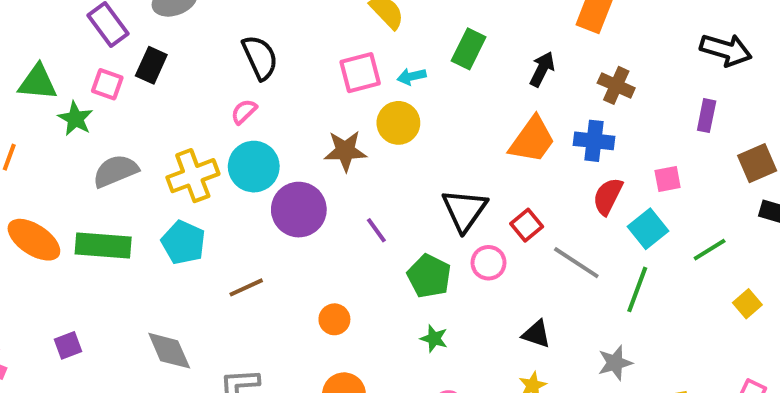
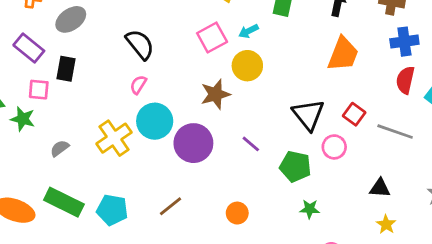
blue cross: (594, 141) -> (404, 42), moved
gray semicircle: (116, 171) -> (60, 148), size x0.6
cyan pentagon: (183, 242) -> (112, 210), moved
green rectangle: (103, 245) -> (64, 202), turned 36

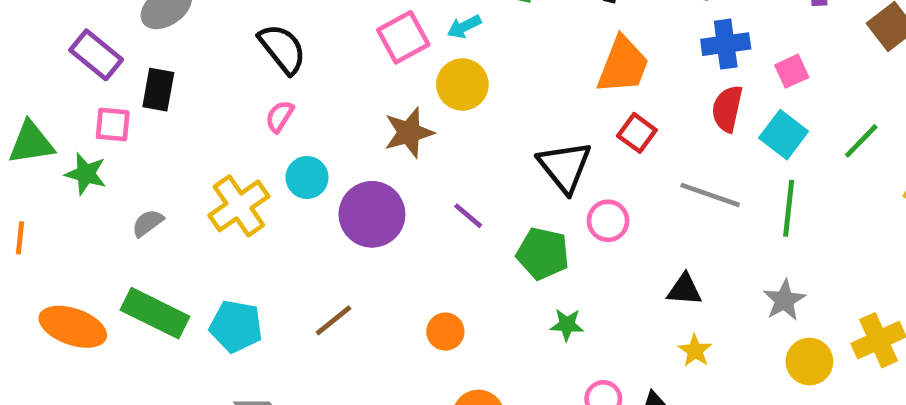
red square: (354, 114) -> (637, 133), moved
cyan circle: (155, 121) -> (307, 177), size x0.7

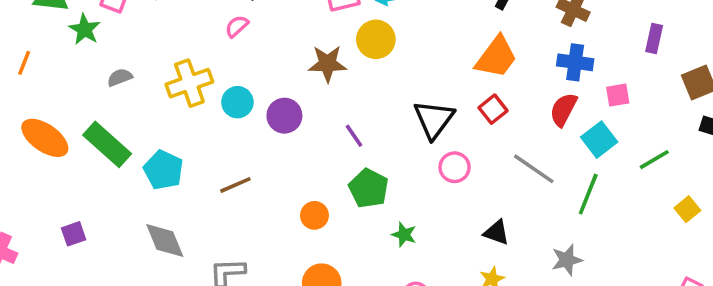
cyan circle: (307, 177) -> (237, 102), moved
purple circle: (372, 214) -> (284, 116), size x0.7
green pentagon: (543, 254) -> (369, 188), moved

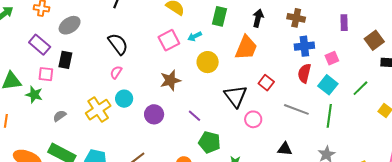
yellow circle: (376, 39) -> (208, 62), moved
orange trapezoid: (496, 57) -> (246, 48), moved
cyan circle: (237, 102) -> (124, 99), moved

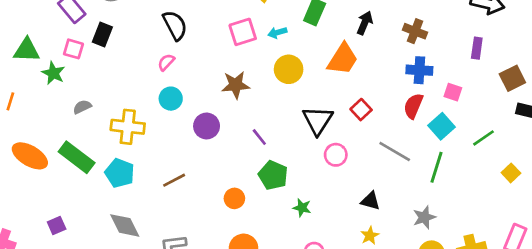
pink square: (332, 58) -> (453, 92), turned 32
yellow cross: (98, 110) -> (128, 127), moved, turned 30

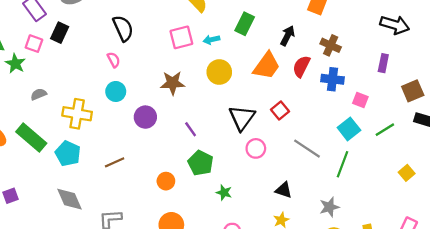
pink semicircle: (166, 62) -> (114, 60), turned 105
red semicircle: (413, 106) -> (301, 66), moved
green line: (484, 138) -> (385, 130), moved

